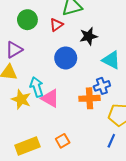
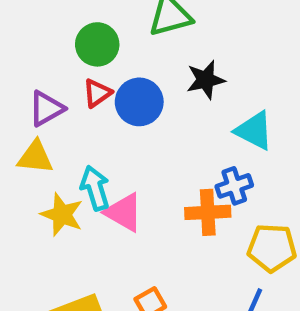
green circle: (27, 20) -> (97, 44), moved
red triangle: (56, 25) -> (97, 93), moved
blue circle: (66, 58) -> (139, 102), moved

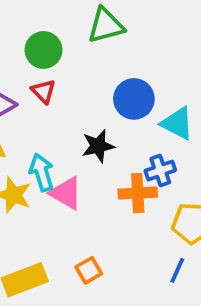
black star: (206, 80) -> (98, 146), moved
red triangle: (97, 93) -> (44, 91), turned -40
blue circle: (139, 102) -> (134, 99), moved

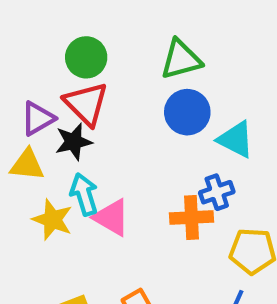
green triangle: (106, 25) -> (181, 59), moved
red triangle: (44, 91) -> (86, 104), size x1.6
black star: (98, 146) -> (74, 142), moved

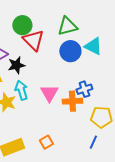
red triangle: (86, 104) -> (33, 40), moved
cyan triangle: (236, 140) -> (93, 46), moved
pink triangle: (111, 217) -> (49, 93), moved, turned 30

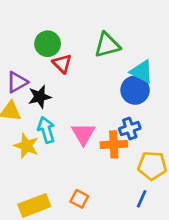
red triangle: (33, 40) -> (62, 64), size x0.7
blue circle: (70, 51) -> (135, 90), moved
orange square: (46, 142) -> (79, 199), turned -32

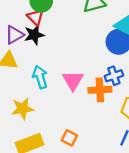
red triangle: (62, 64) -> (35, 17), moved
black star: (40, 97) -> (34, 35), moved
yellow star: (26, 146) -> (23, 109), moved, turned -30

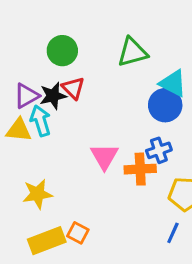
red triangle: (35, 17) -> (73, 88), moved
cyan arrow: (40, 77) -> (41, 121), moved
orange square: (69, 138) -> (78, 233), moved

